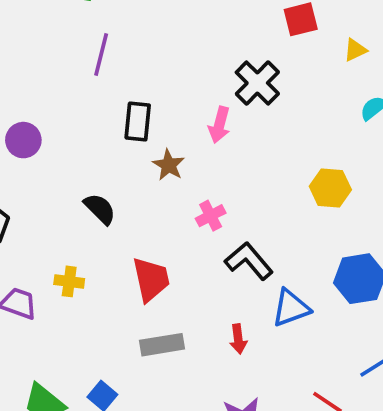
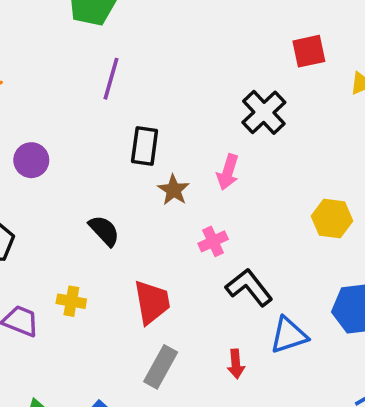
pink arrow: (219, 125) -> (228, 172), moved
gray rectangle: (162, 345) -> (161, 367), turned -54

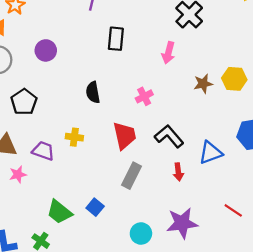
brown star: (174, 190) -> (203, 84), moved, turned 30
black semicircle: (104, 231) -> (93, 92), turned -145
pink cross: (213, 241) -> (144, 96), moved
black L-shape: (249, 287) -> (169, 136), moved

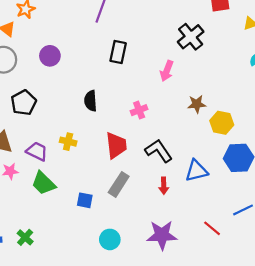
yellow hexagon: (234, 79) -> (222, 123), moved
blue square: (95, 207) -> (85, 200), moved, turned -35
green trapezoid: (59, 212) -> (43, 183), moved
cyan circle: (141, 233) -> (110, 239), moved

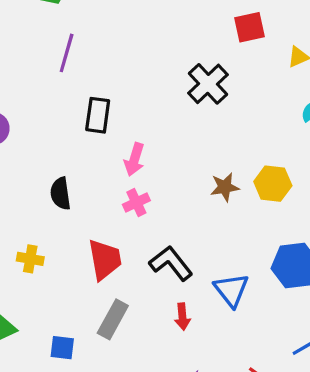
pink arrow: (167, 71) -> (134, 159), moved
yellow hexagon: (222, 123) -> (273, 184), moved
blue triangle: (196, 171) -> (231, 290), turned -50

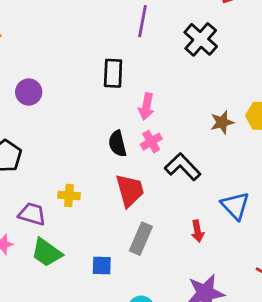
purple line: (67, 53) -> (143, 21), moved
black semicircle: (60, 194) -> (117, 144), moved
black L-shape: (171, 263) -> (183, 167), moved

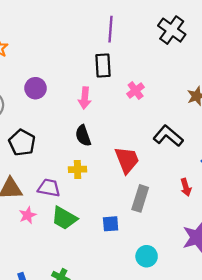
purple line: (143, 21) -> (110, 29), moved
pink arrow: (146, 107) -> (85, 98), moved
pink cross: (151, 142) -> (136, 91), moved
black semicircle: (117, 144) -> (83, 136), moved

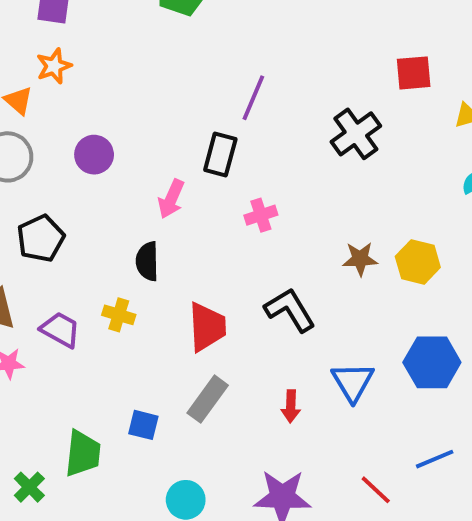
green trapezoid: (64, 218) -> (83, 453), moved, turned -132

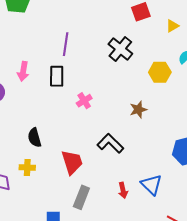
pink arrow: (171, 199) -> (23, 71), moved
yellow hexagon: (418, 262) -> (160, 72), moved
blue triangle: (353, 382) -> (152, 185), moved

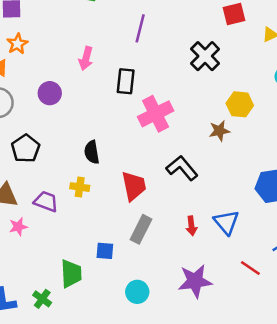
purple line: (66, 44) -> (140, 28), moved
pink arrow: (23, 71) -> (86, 58), moved
yellow hexagon: (160, 72) -> (240, 104), moved
pink cross: (84, 101) -> (156, 114), size x1.8

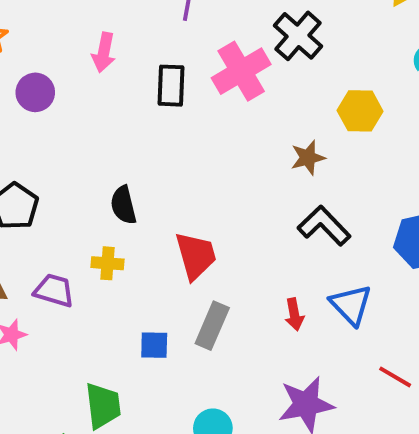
purple circle: (50, 93) -> (35, 92), moved
pink cross: (156, 114) -> (241, 71), moved
brown star: (219, 131) -> (308, 158), moved
black L-shape: (182, 168) -> (324, 226), moved
blue square: (105, 251) -> (154, 345), moved

